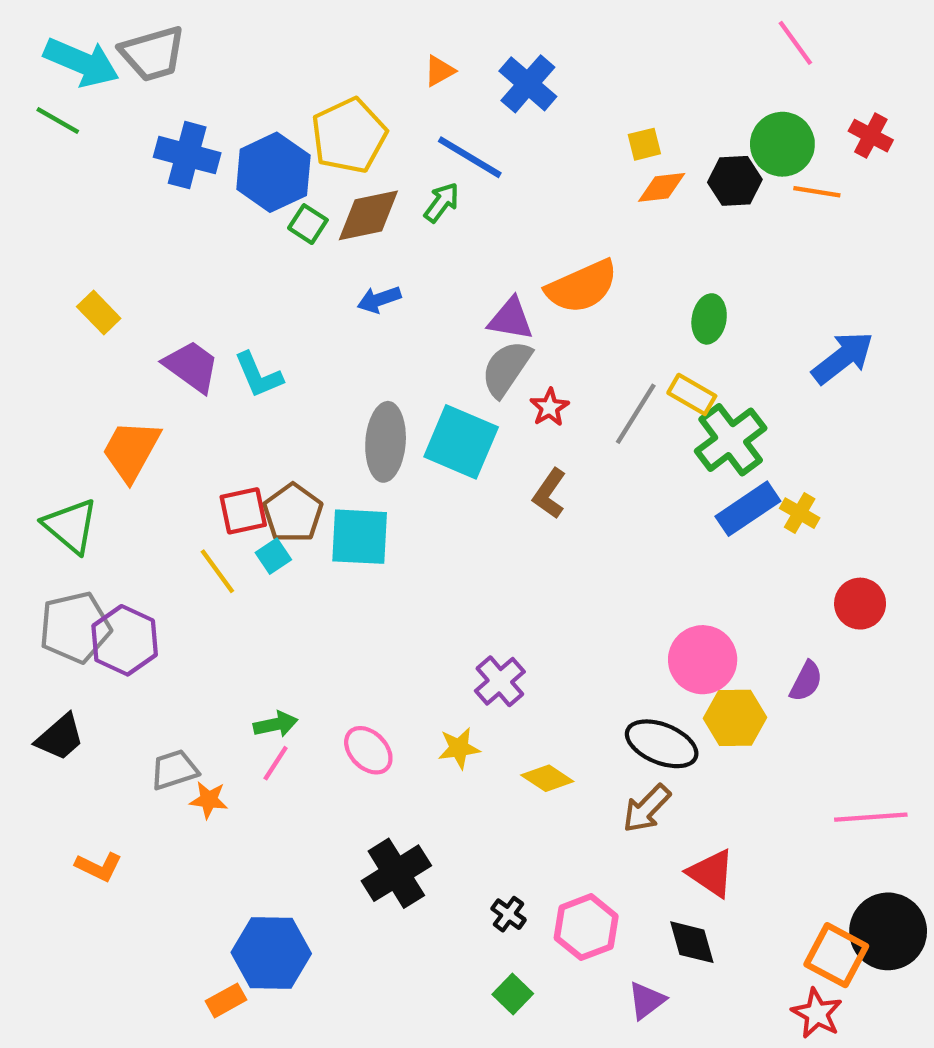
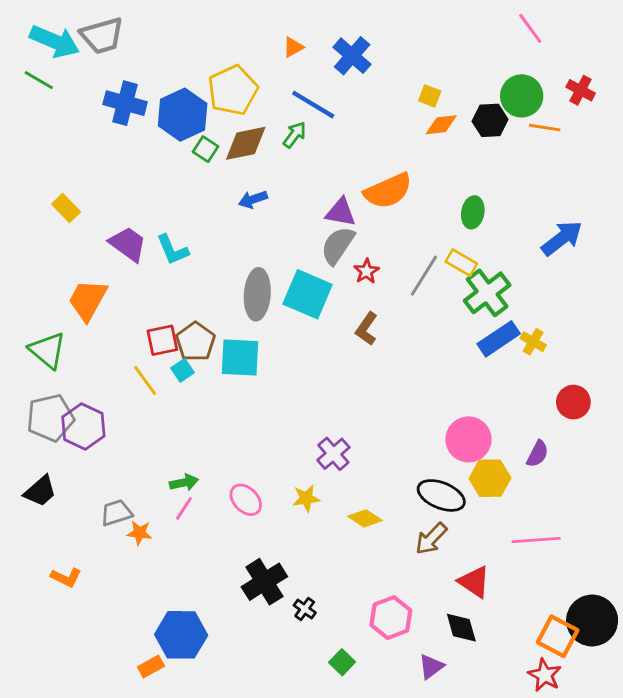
yellow square: (644, 144) -> (430, 96), turned 35
pink line: (871, 817) -> (536, 540), moved
black cross: (508, 914) -> (305, 609), moved

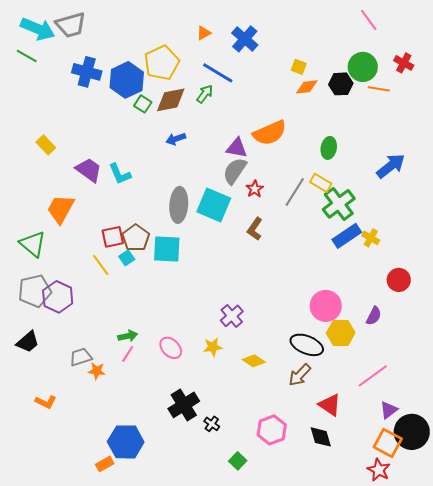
pink line: (536, 540) -> (373, 376), turned -32
purple triangle: (431, 666) -> (389, 410), moved

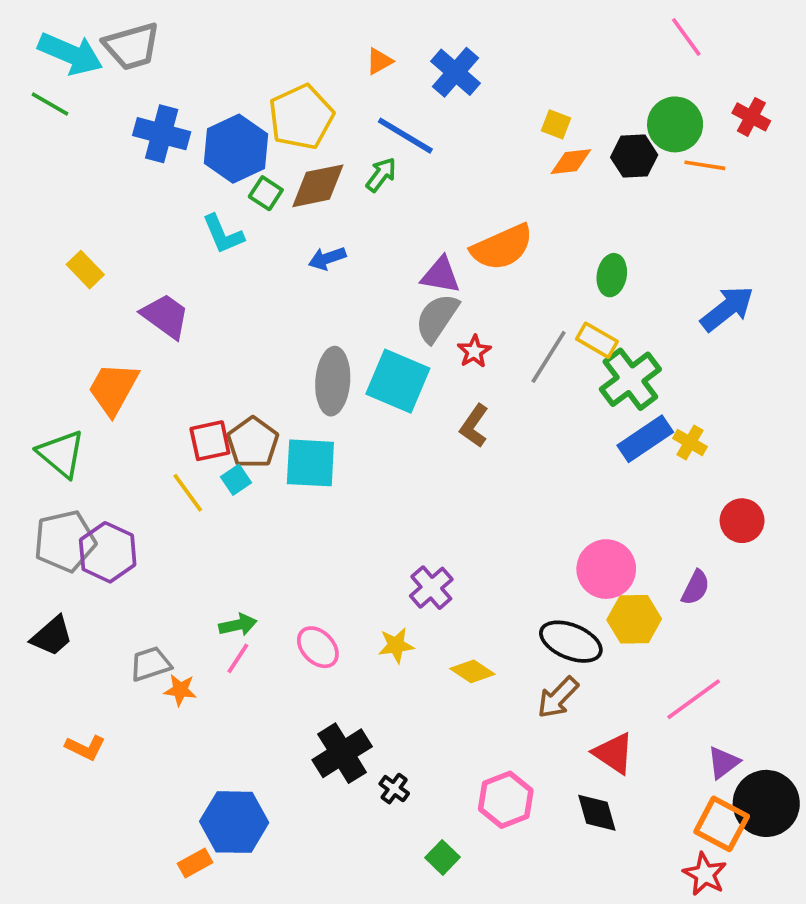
cyan L-shape: (120, 174) -> (223, 234), moved

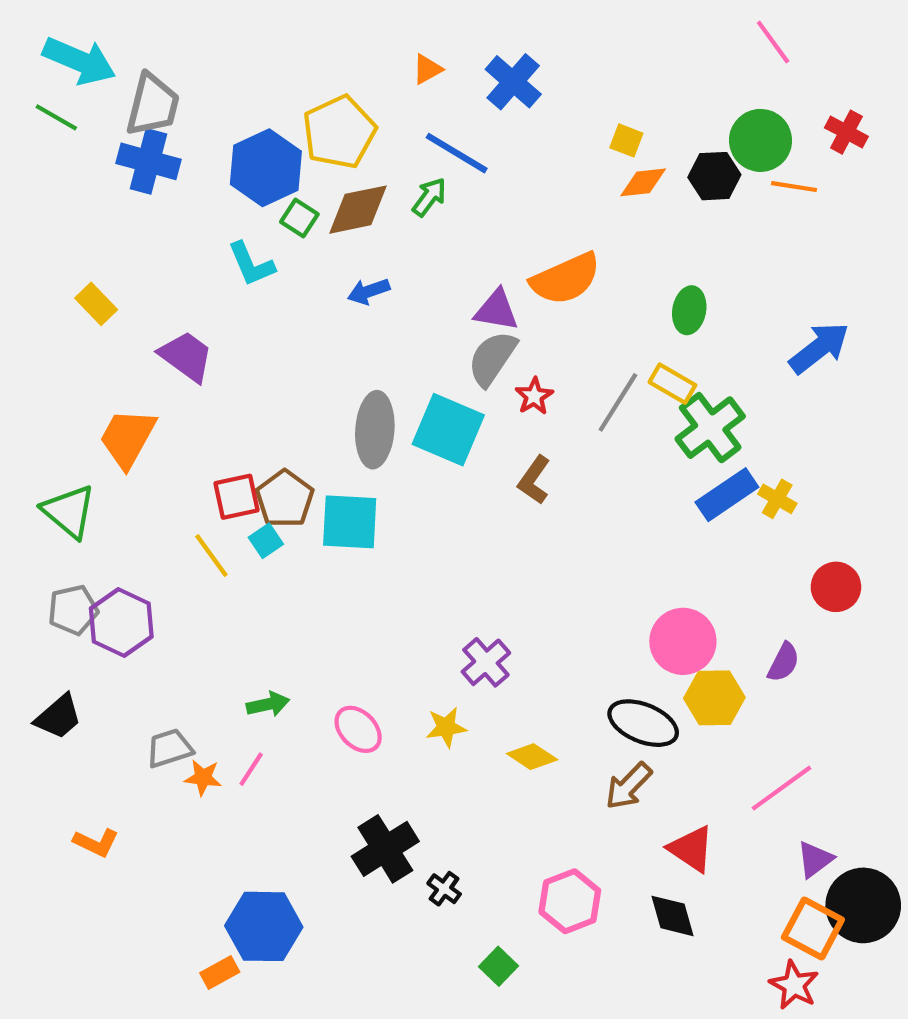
gray trapezoid: (132, 46) -> (153, 105), moved, turned -60
blue cross: (162, 134) -> (149, 161), moved
gray pentagon: (65, 541) -> (73, 610), size x0.7
pink line: (238, 658) -> (251, 769), moved

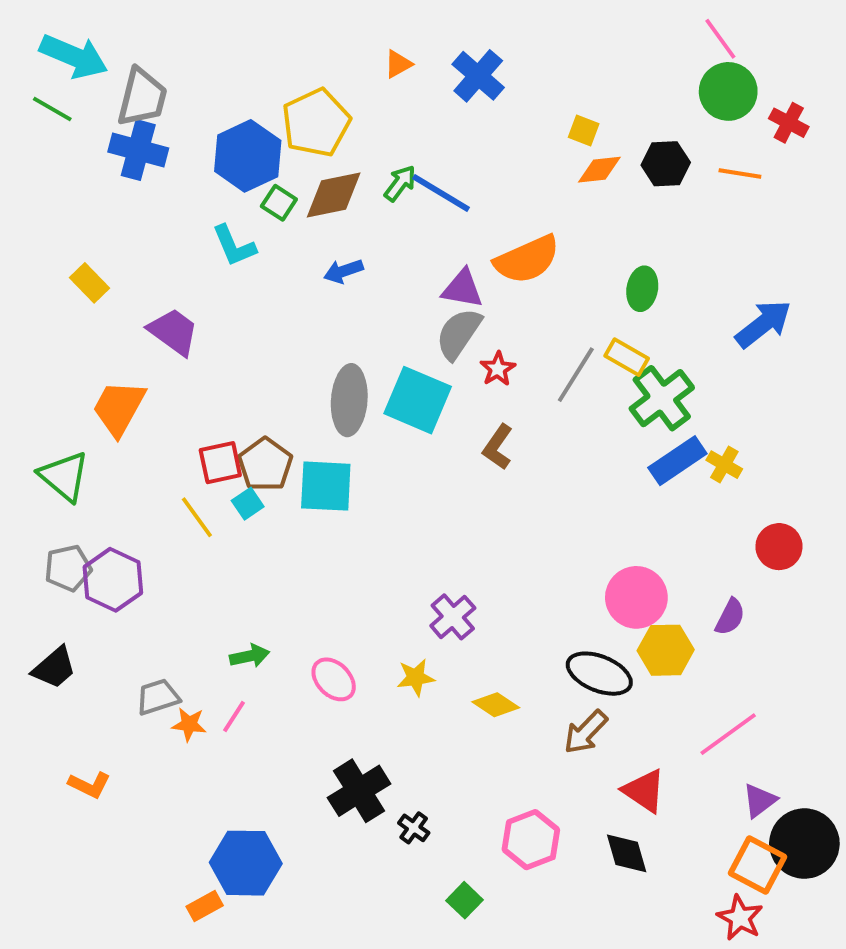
green circle: (761, 140) -> (728, 91), moved
blue line: (457, 153) -> (441, 193), moved

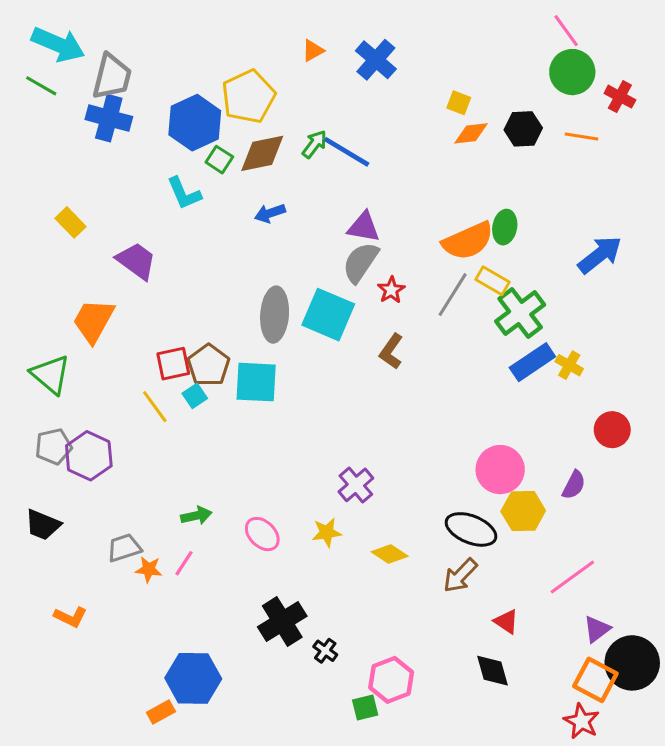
orange semicircle: (527, 259) -> (468, 241), moved
black trapezoid: (54, 668) -> (43, 525), turned 63
red triangle: (644, 791) -> (506, 621), size x0.7
pink hexagon: (531, 840) -> (391, 680), moved
green square: (464, 900) -> (365, 707), turned 32

